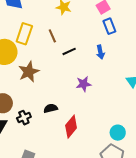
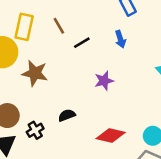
brown star: (29, 72) -> (35, 73), turned -30
red diamond: (71, 127) -> (111, 135), moved, turned 70

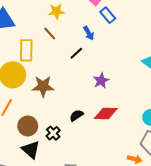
brown line: (59, 26) -> (50, 34), moved
blue arrow: (120, 39) -> (89, 33), moved
red diamond: (111, 135) -> (106, 114), moved

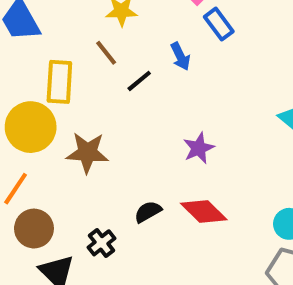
black line: (76, 53) -> (139, 81), moved
red diamond: (106, 114) -> (204, 211), turned 40
brown circle: (28, 126) -> (34, 229), moved

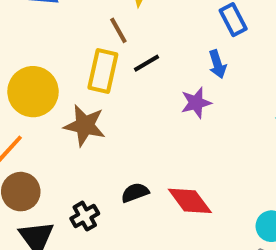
blue arrow: (180, 56) -> (217, 64), moved
yellow rectangle: (59, 82) -> (103, 71), moved
purple star: (199, 148) -> (196, 103), moved

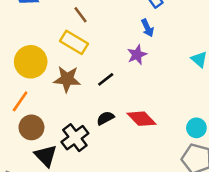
black line: (147, 63) -> (106, 79), moved
yellow rectangle: (103, 71) -> (74, 42), turned -64
black cross: (85, 216) -> (75, 138), size x1.5

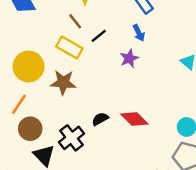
black line: (106, 79) -> (99, 36), moved

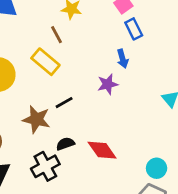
black line: (99, 36) -> (64, 103), moved
brown star: (63, 82) -> (36, 119), moved
black cross: (72, 138) -> (45, 166), moved

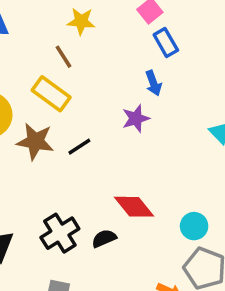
brown star: (36, 119) -> (35, 141), moved
black semicircle: (65, 144) -> (104, 238), moved
cyan circle: (157, 168) -> (194, 226), moved

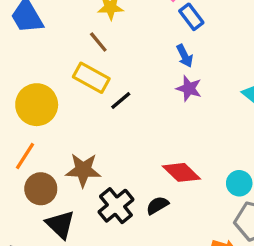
purple star: (136, 118) -> (189, 88), moved, turned -30
brown star: (35, 141) -> (83, 170), moved
black line: (79, 147) -> (121, 101), moved

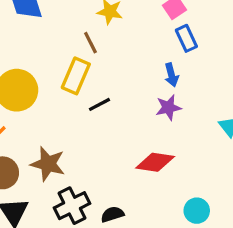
yellow rectangle: (91, 78) -> (76, 76), turned 72
purple star: (189, 88) -> (168, 108), turned 30
red diamond: (181, 172) -> (155, 162), moved, turned -48

